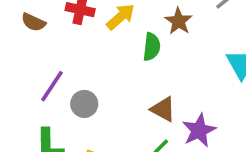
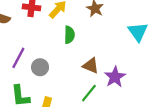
green semicircle: (152, 47) -> (69, 35), moved

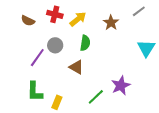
brown triangle: (91, 66) -> (76, 67), moved
gray circle: (40, 67) -> (55, 45), moved

